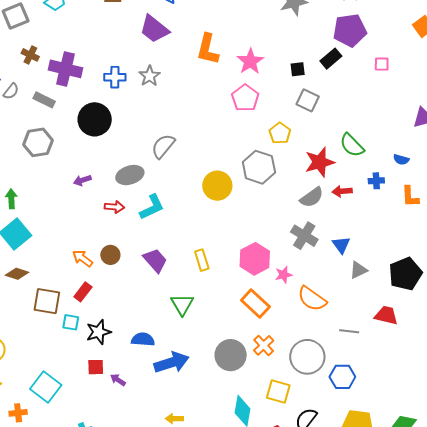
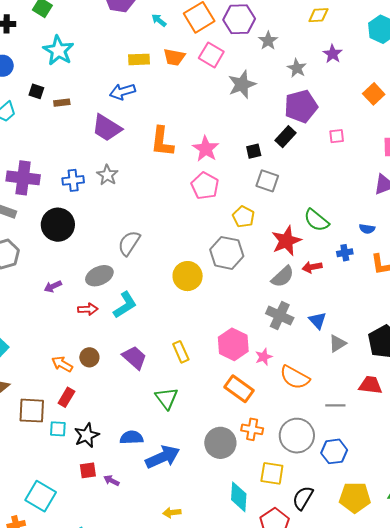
orange cross: (264, 345) -> (252, 429), turned -30

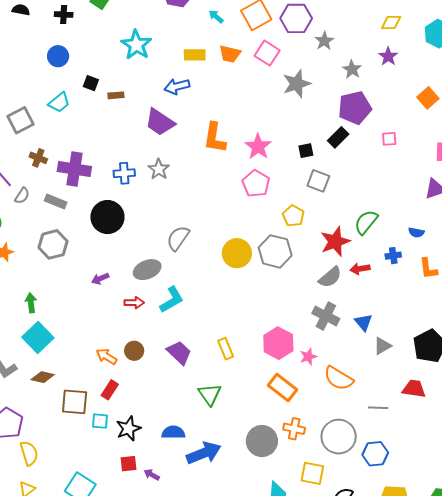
yellow diamond: (318, 15) -> (391, 23), moved
cyan star: (58, 50) -> (136, 45), moved
green semicircle: (316, 220) -> (366, 222), turned 88
yellow circle: (188, 276) -> (237, 253), moved

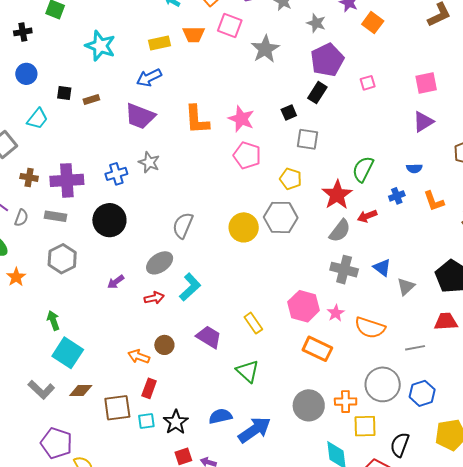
orange square: (428, 98) -> (373, 23), moved
orange cross: (294, 429) -> (346, 402), moved

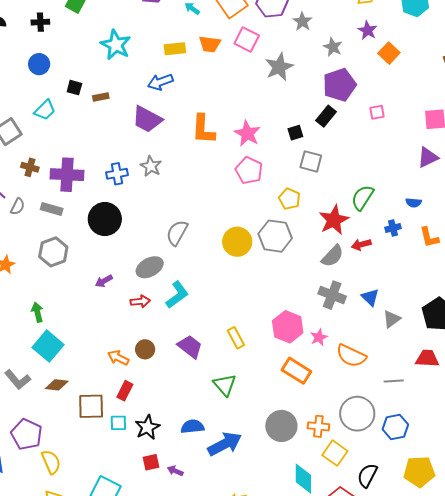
yellow square: (365, 426) -> (335, 453), turned 30

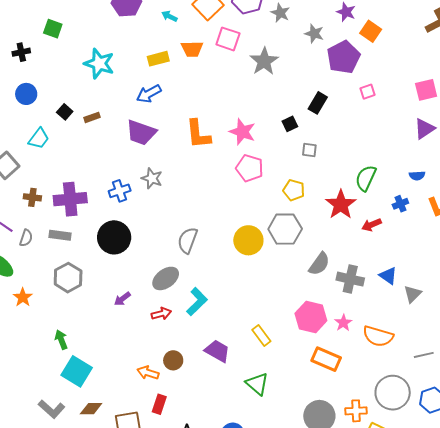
purple pentagon: (339, 85) -> (343, 57), moved
black square: (74, 88) -> (65, 112), turned 35
gray square: (311, 161) -> (309, 150), size x0.7
gray semicircle: (332, 256) -> (319, 264), moved

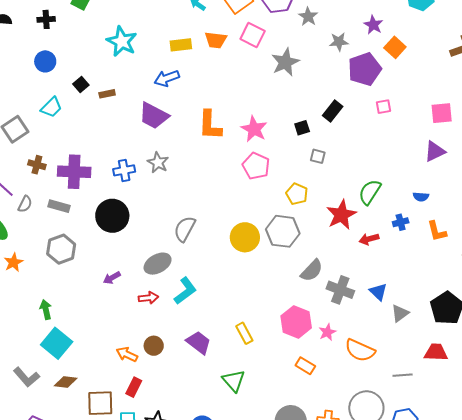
gray star: (314, 34) -> (339, 42), turned -30
orange rectangle: (326, 359) -> (305, 366), size x0.7

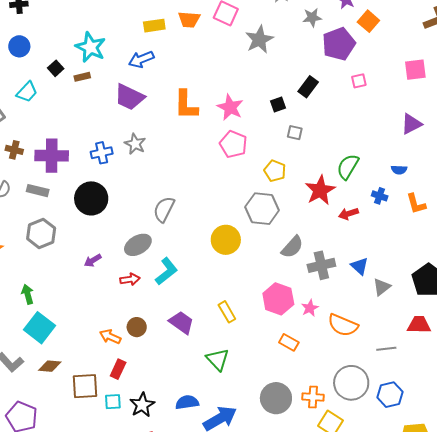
cyan star: (122, 41) -> (90, 47), moved
pink square: (442, 113) -> (415, 70), moved
blue cross: (401, 222) -> (380, 196), turned 35
yellow circle: (245, 237) -> (226, 240), moved
gray cross: (340, 290) -> (321, 265), turned -32

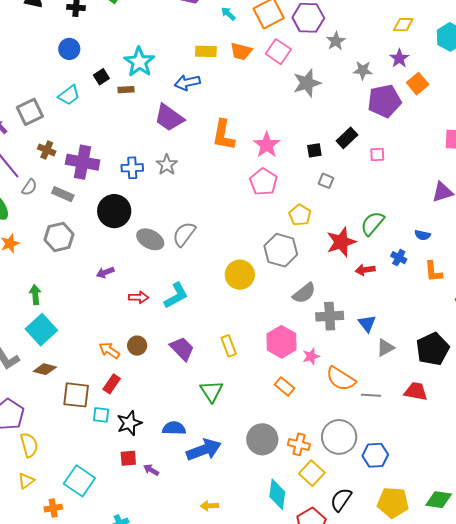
pink square: (359, 81) -> (377, 154), moved
gray ellipse: (138, 245) -> (150, 239), moved, turned 48
gray line: (386, 349) -> (371, 395), moved

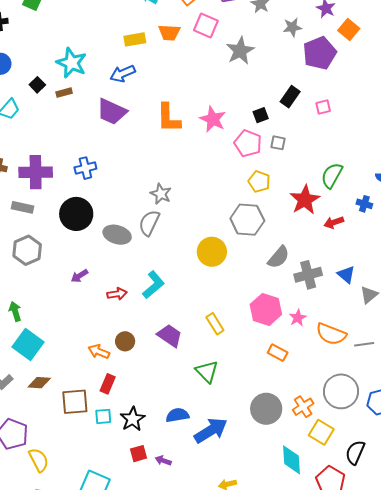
gray star: (167, 165) -> (161, 194), moved
pink pentagon: (263, 182) -> (248, 143), moved
orange cross: (299, 444) -> (303, 407), turned -35

